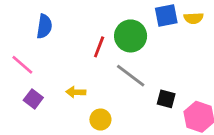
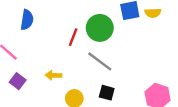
black square: (166, 99) -> (107, 93), moved

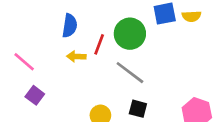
blue semicircle: (27, 20) -> (70, 26), moved
yellow arrow: (53, 75) -> (76, 56), moved

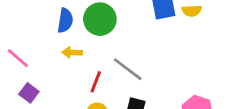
green circle: (130, 34) -> (100, 19), moved
red line: (99, 44) -> (96, 82), moved

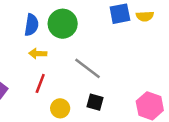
red line: (96, 82) -> (40, 83), moved

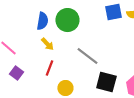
yellow arrow: (38, 54) -> (47, 44), turned -136
black square: (95, 102) -> (106, 82), moved, size x1.5

